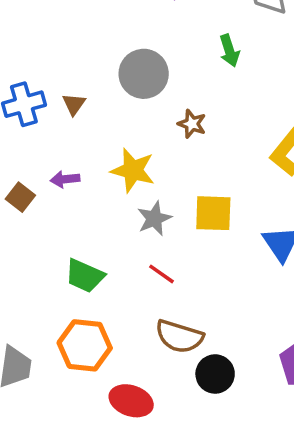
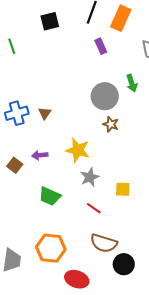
gray circle: (144, 74) -> (105, 96), moved
yellow square: (213, 213) -> (123, 189), moved, size x0.7
green trapezoid: (85, 276) -> (50, 196), moved

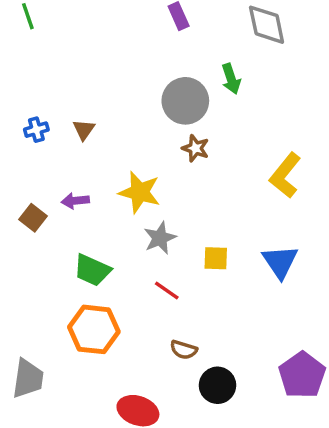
blue cross: (17, 113) -> (36, 130), size x0.6
brown semicircle: (104, 243) -> (184, 350), size x0.6
orange hexagon: (51, 248) -> (94, 329), moved

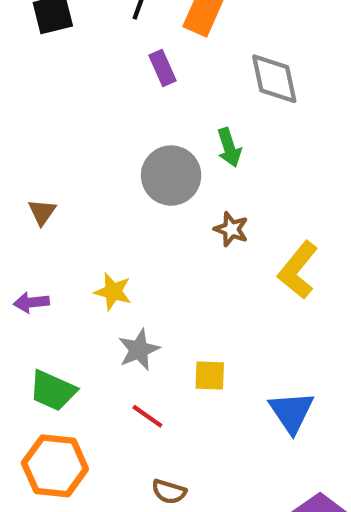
brown star: (195, 148) -> (231, 229), moved
yellow star: (140, 192) -> (113, 292), size x0.7
blue triangle: (280, 262) -> (291, 412), moved

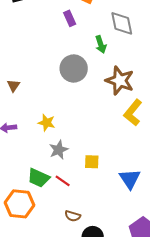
green arrow: (229, 148) -> (101, 44), moved
brown star: (231, 229) -> (120, 81), moved, size x1.8
green trapezoid: (53, 391) -> (39, 178), moved

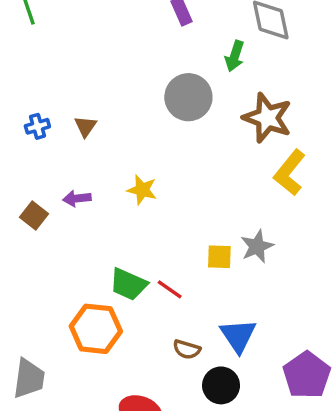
green arrow: (101, 44) -> (235, 56), turned 36
gray star: (59, 150) -> (257, 246), moved
blue triangle: (130, 179) -> (238, 336), moved

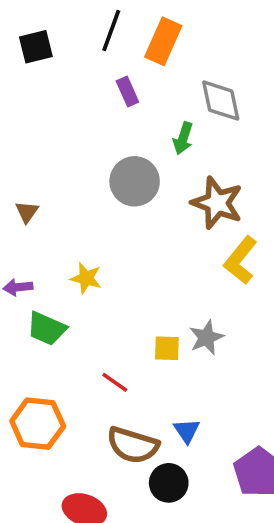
green trapezoid: (128, 284) -> (47, 329), moved
blue triangle: (238, 336) -> (187, 431), size x0.7
brown semicircle: (187, 349) -> (133, 445), size x1.8

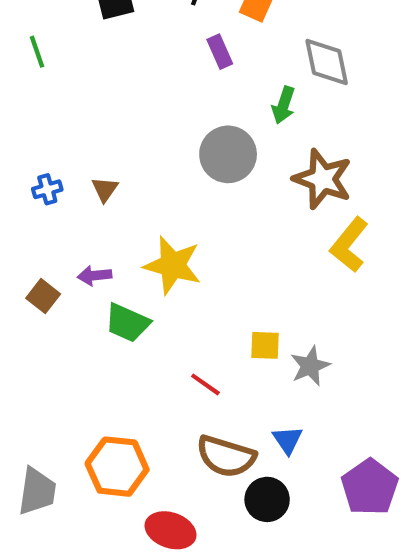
yellow star: (86, 278) -> (173, 265), size x1.6
gray star: (206, 337) -> (310, 366), moved
orange hexagon: (38, 424) -> (117, 467), moved

